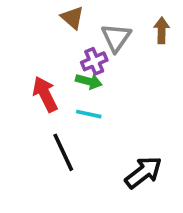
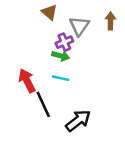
red arrow: (45, 94) -> (27, 81), moved
black arrow: (143, 172) -> (78, 121), moved

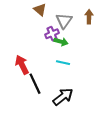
green arrow: (61, 56) -> (61, 42), moved
cyan line: (61, 78) -> (63, 63), moved

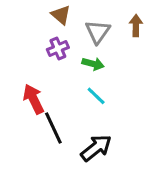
purple cross: (52, 34) -> (58, 49), moved
cyan line: (63, 63) -> (96, 96), turned 32

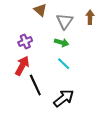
purple cross: (58, 49) -> (25, 41), moved
red arrow: (33, 99) -> (22, 66), turned 54

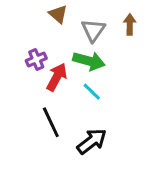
green arrow: (62, 42) -> (89, 61), size x1.5
red arrow: (22, 66) -> (57, 77), moved

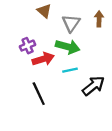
red arrow: (57, 77) -> (43, 59), turned 45
cyan line: (92, 92) -> (70, 70), turned -56
black arrow: (92, 141) -> (93, 86), moved

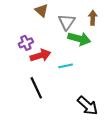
green arrow: (68, 47) -> (79, 39), moved
black arrow: (93, 86) -> (88, 106), moved, turned 80

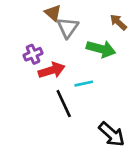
brown arrow: (93, 18) -> (118, 22), turned -48
gray triangle: (67, 22) -> (68, 28), moved
black line: (36, 88) -> (64, 104), moved

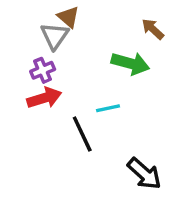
gray triangle: (68, 28) -> (55, 36), moved
red arrow: (52, 70) -> (44, 98), moved

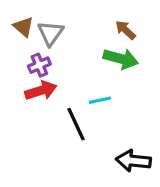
brown triangle: (68, 17) -> (23, 27), moved
brown arrow: (153, 29) -> (125, 30), moved
black arrow: (144, 174) -> (133, 161), turned 144

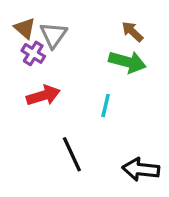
purple cross: (39, 65) -> (33, 53), moved, turned -35
cyan line: (100, 100) -> (106, 106), turned -65
black line: (76, 124) -> (72, 154), moved

